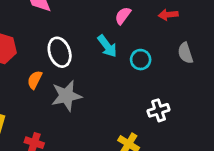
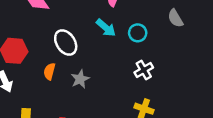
gray star: (66, 96) -> (80, 79), size x0.7
white cross: (159, 110) -> (144, 70), moved

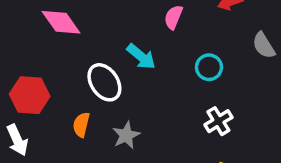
cyan arrow: (106, 28) -> (141, 57), moved

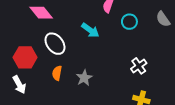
cyan circle: (209, 67) -> (129, 22), moved
white ellipse: (104, 82) -> (55, 44), moved

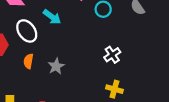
cyan arrow: (90, 30) -> (52, 17), moved

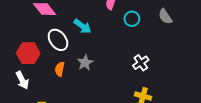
gray star: (56, 66) -> (85, 63), moved

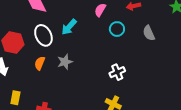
cyan arrow: (82, 26) -> (69, 27), turned 84

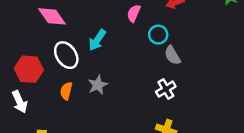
gray semicircle: (149, 33) -> (172, 55), moved

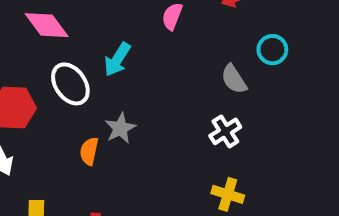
cyan circle: (158, 35) -> (272, 50), moved
orange semicircle: (66, 91) -> (89, 151), moved

